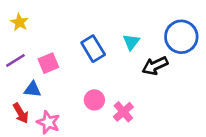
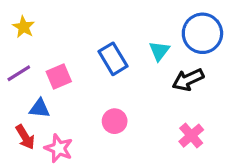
blue circle: (181, 37) -> (202, 33), moved
pink cross: (123, 112) -> (191, 136), moved

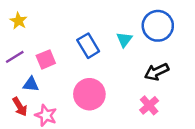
black arrow: (188, 80) -> (157, 72), moved
pink circle: (115, 121) -> (89, 94), size x1.6

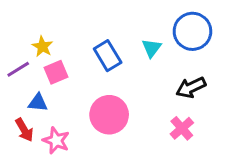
yellow star: (19, 21) -> (42, 47), moved

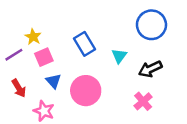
cyan triangle: (152, 48) -> (119, 56), moved
blue triangle: (38, 103) -> (53, 81), moved, turned 42
red arrow: (24, 130) -> (19, 88), moved

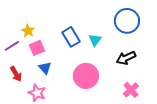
cyan triangle: (119, 56) -> (95, 40), moved
pink circle: (86, 91) -> (86, 76), moved
pink cross: (143, 101) -> (131, 90), moved

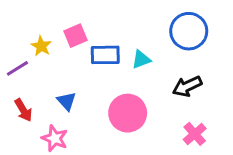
blue rectangle: (71, 37) -> (105, 55), turned -60
cyan triangle: (95, 40) -> (141, 59), turned 32
pink square: (37, 48) -> (76, 36), moved

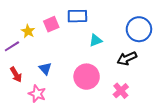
blue circle: (189, 31) -> (139, 29), moved
blue rectangle: (105, 55) -> (77, 16), moved
pink cross: (195, 134) -> (121, 91), moved

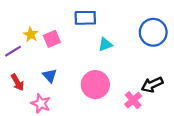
pink square: (51, 24) -> (52, 39), moved
black arrow: (127, 58) -> (152, 85), moved

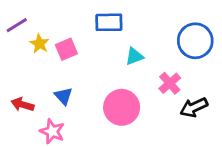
purple line: (13, 51) -> (17, 25), moved
red arrow: (17, 82) -> (22, 105), turned 138
pink cross: (133, 100) -> (170, 83), moved

